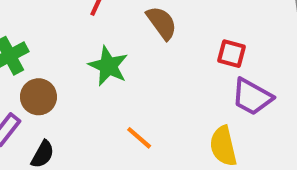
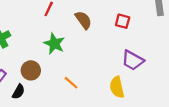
red square: (231, 54) -> (123, 21), moved
brown circle: (38, 97) -> (31, 70), moved

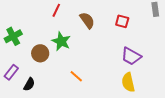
brown circle: (31, 70) -> (40, 53), moved
yellow semicircle: (117, 87) -> (128, 82), moved

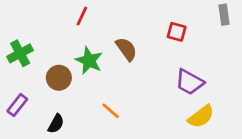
brown semicircle: (87, 20) -> (126, 49), moved
yellow semicircle: (128, 82) -> (201, 117), moved, turned -114
black semicircle: (29, 84) -> (56, 124), moved

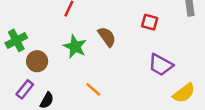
brown circle: (59, 78) -> (37, 61), moved
purple rectangle: (17, 105) -> (25, 89), moved
yellow semicircle: (201, 117) -> (184, 93), moved

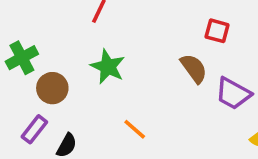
brown semicircle: (107, 37) -> (194, 68), moved

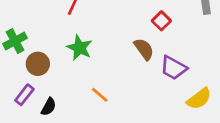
red square: (217, 31) -> (161, 21), turned 30

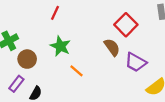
red square: (161, 21) -> (126, 25), size x1.5
orange line: (100, 95) -> (77, 71), moved

